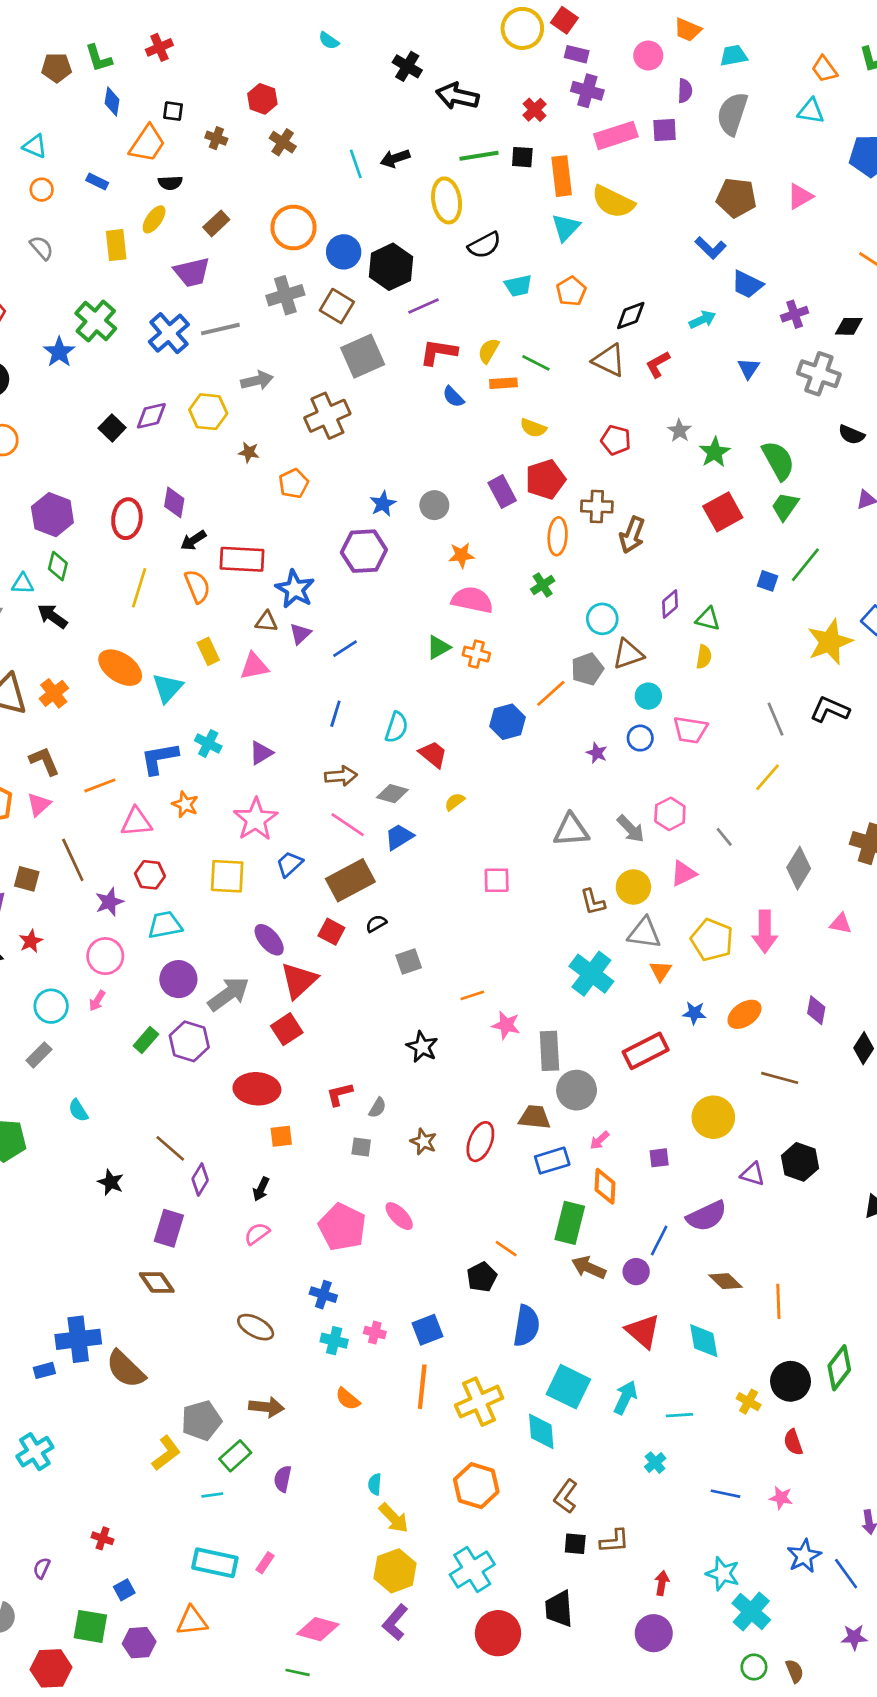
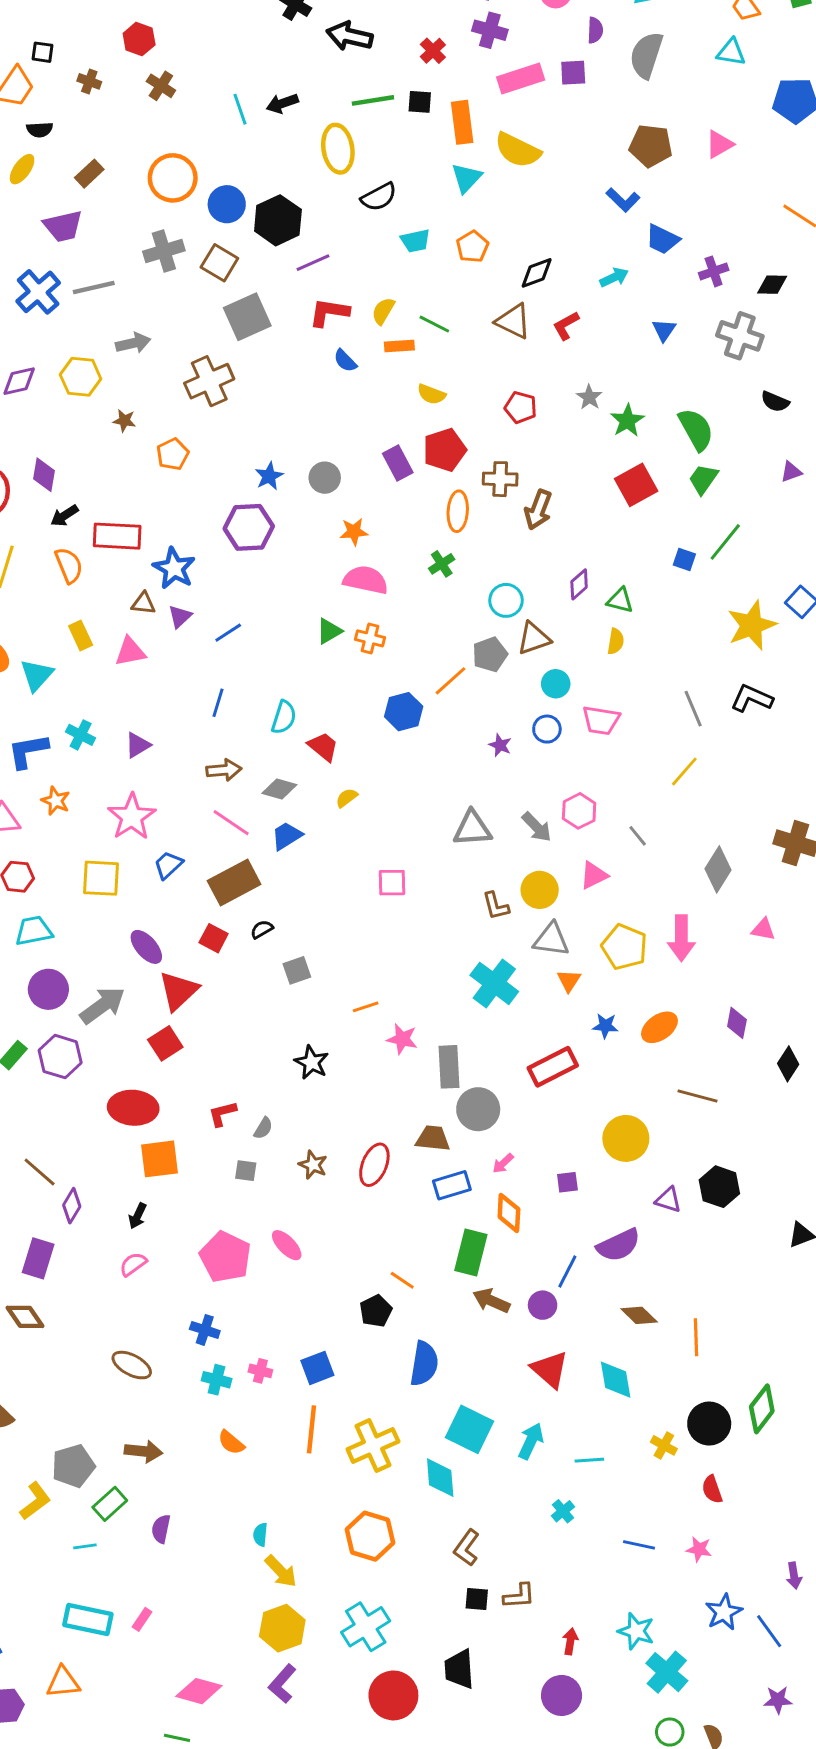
orange square: (281, 1136) -> (159, 1159), size x1.6

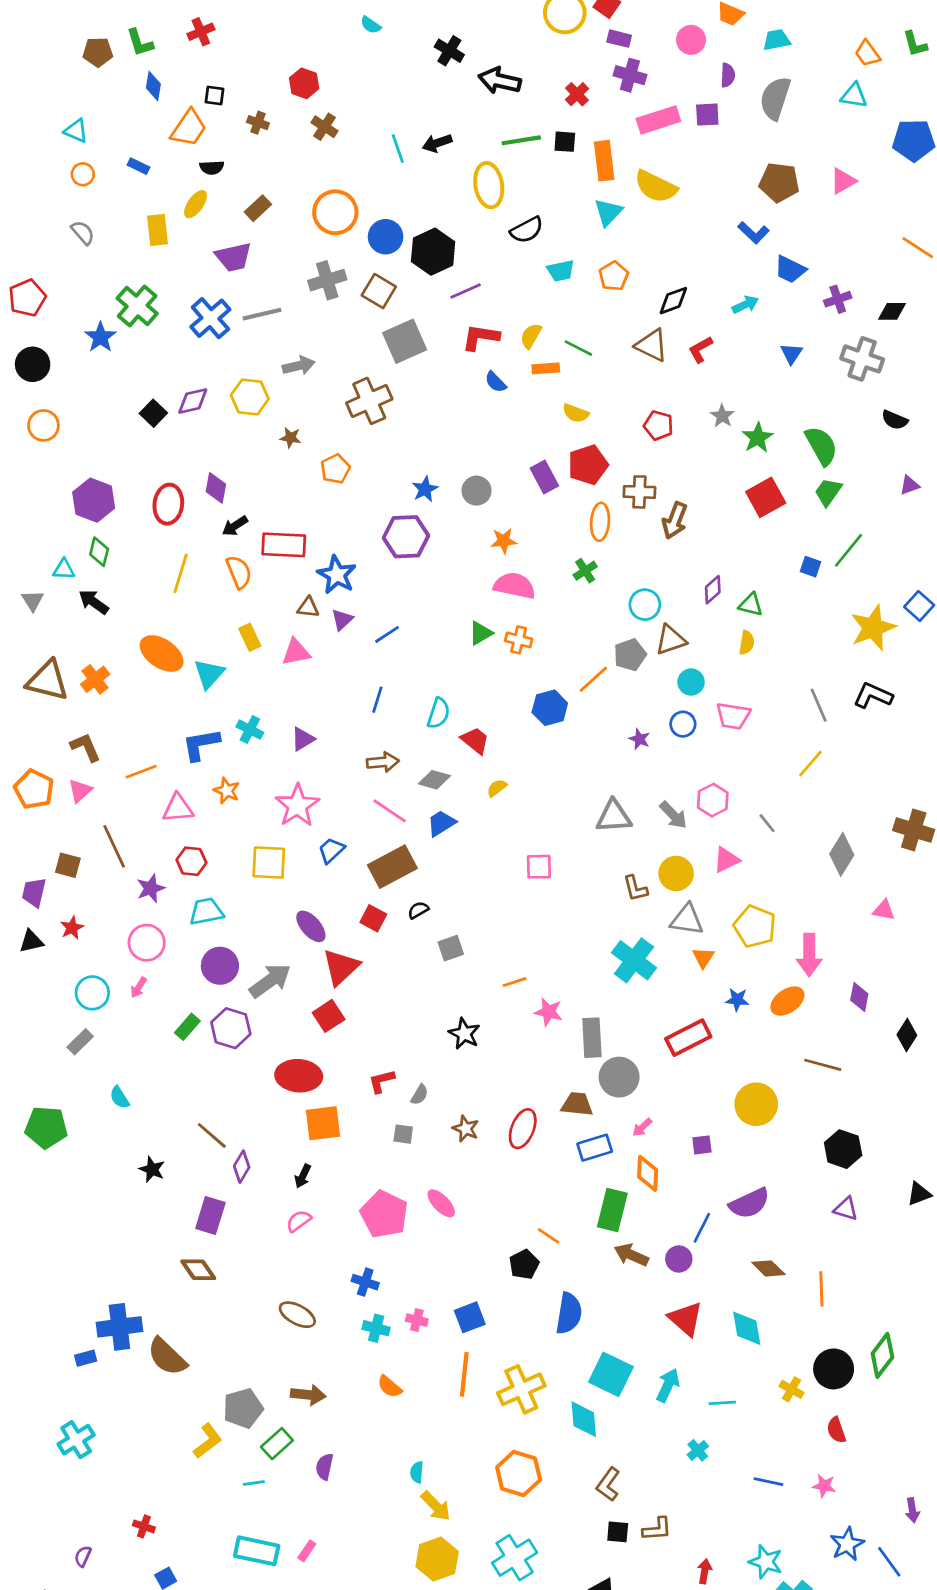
pink arrow: (681, 938) -> (809, 955), moved
purple triangle: (668, 1200) -> (846, 1209), moved

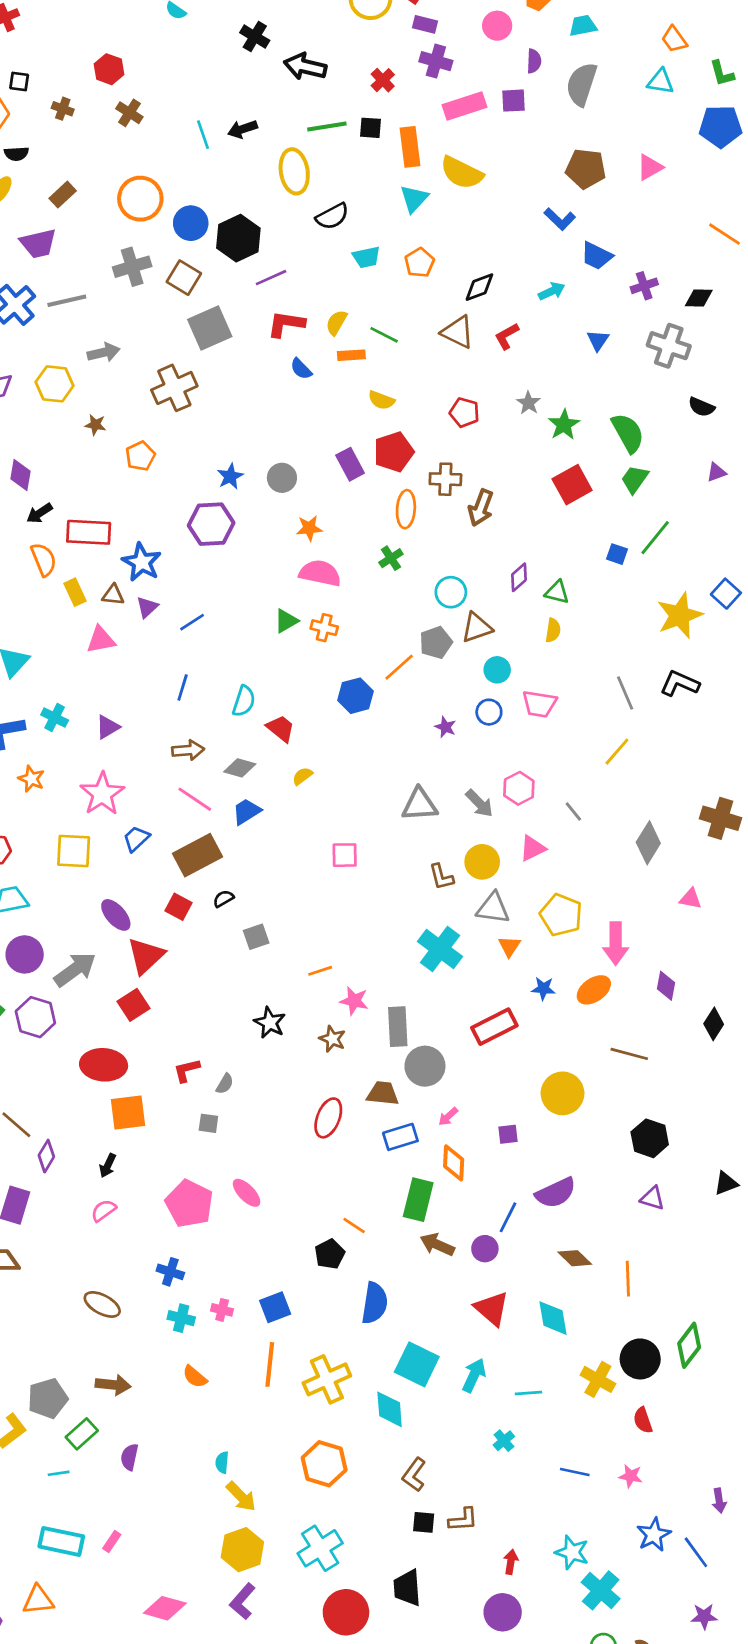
green L-shape: (915, 44) -> (722, 73), moved
yellow rectangle: (250, 637) -> (75, 592), moved
brown star: (466, 1129) -> (332, 1039), moved
yellow cross: (791, 1389) -> (598, 1379), size x1.4

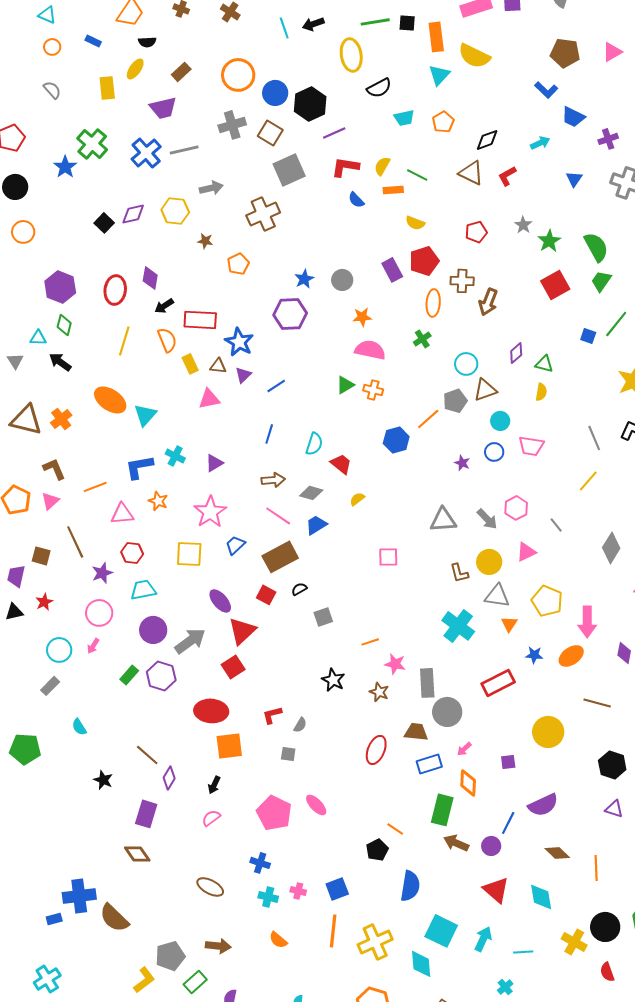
red pentagon: (464, 412) -> (476, 232), turned -30

